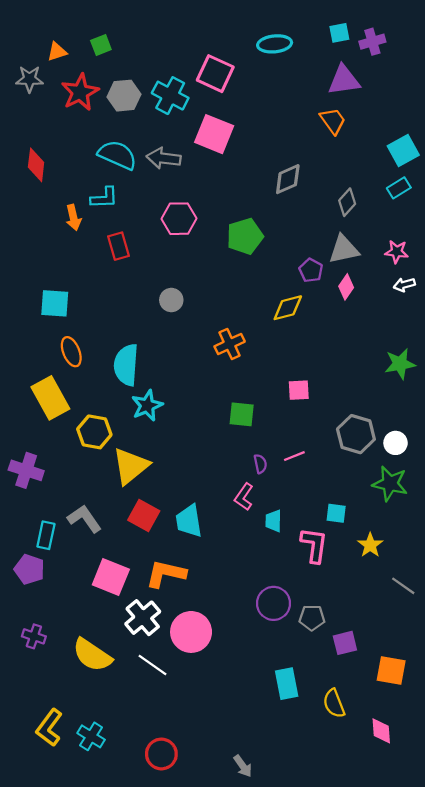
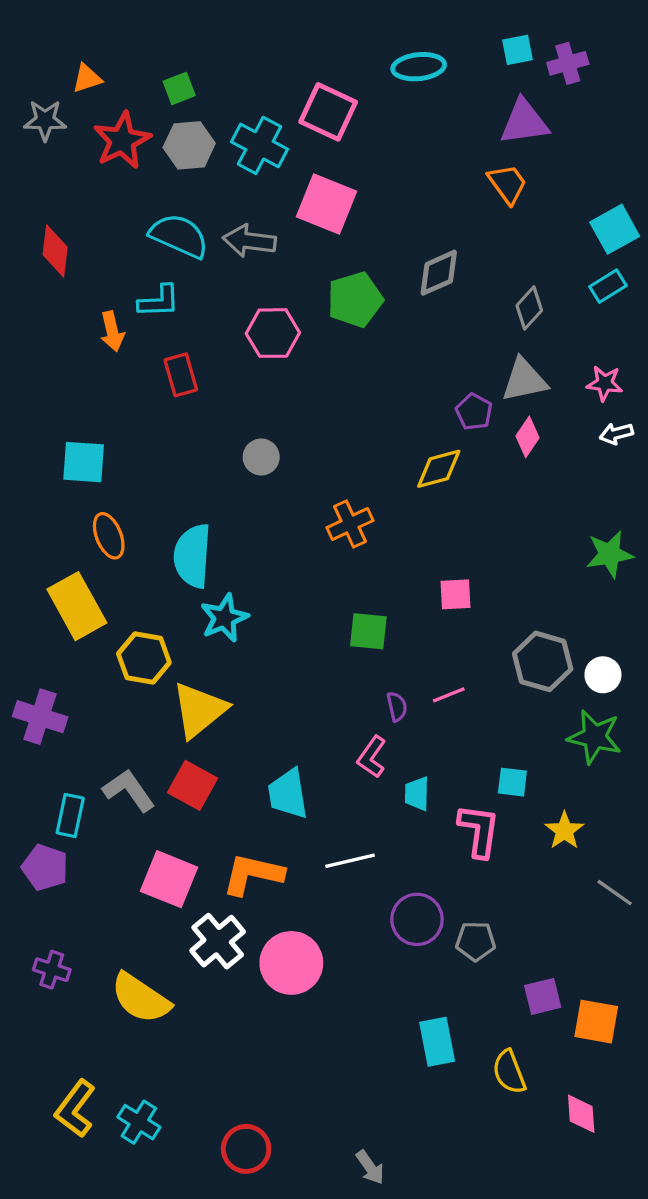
green square: (101, 45) -> (179, 88), moved
green pentagon: (245, 236) -> (355, 300), moved
red square: (144, 515) -> (192, 785), moved
purple square: (345, 643) -> (543, 996), moved
white line: (153, 665) -> (350, 861), moved, turned -48

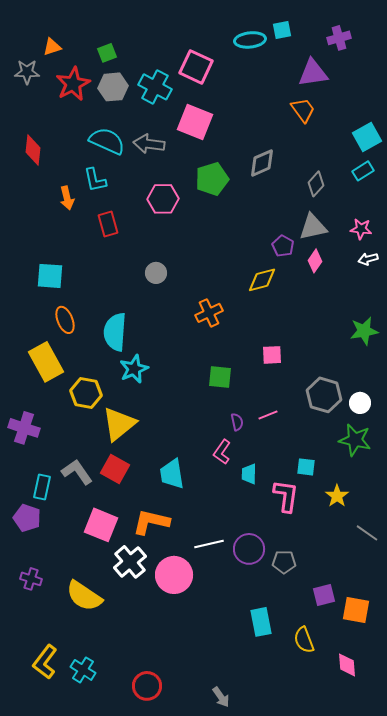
cyan square: (517, 50) -> (282, 30), moved
cyan L-shape: (159, 301) -> (95, 180), turned 80
white line: (350, 861) -> (209, 544), moved

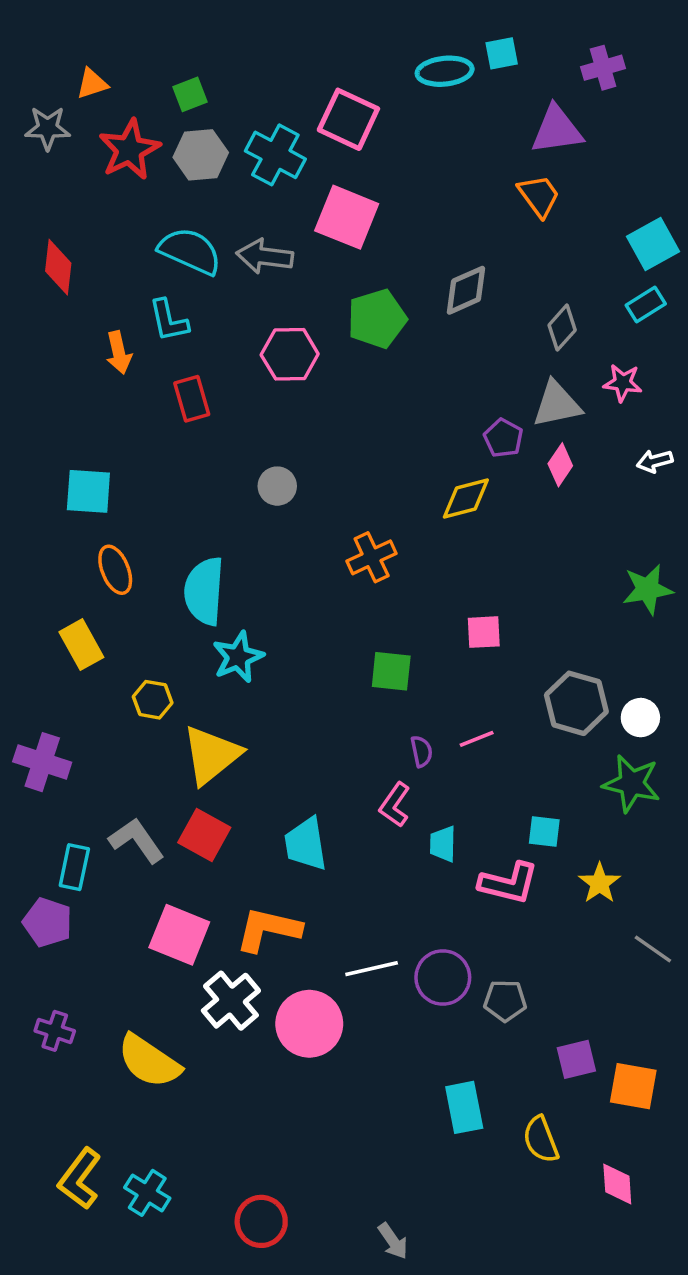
pink star: (361, 229) -> (623, 383), moved
yellow rectangle: (46, 362) -> (81, 645), size x0.7
yellow hexagon: (86, 393) -> (153, 700), size x0.7
pink L-shape: (286, 496) -> (509, 883), turned 96

